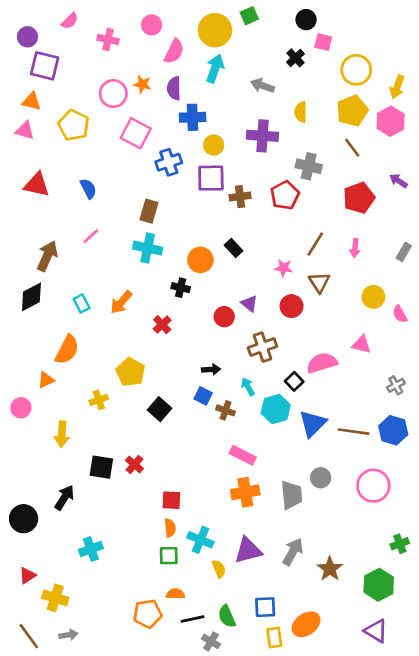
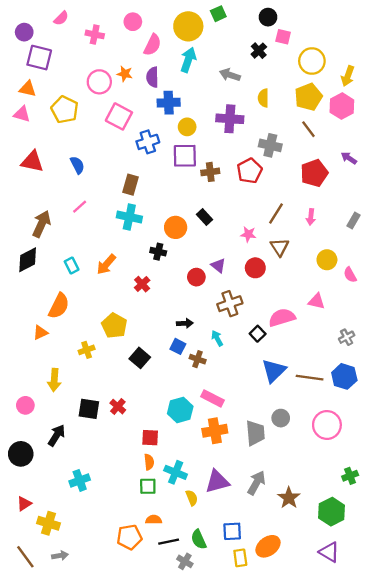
pink circle: (21, 408) -> (25, 405), moved
cyan hexagon: (276, 409) -> (180, 410), moved

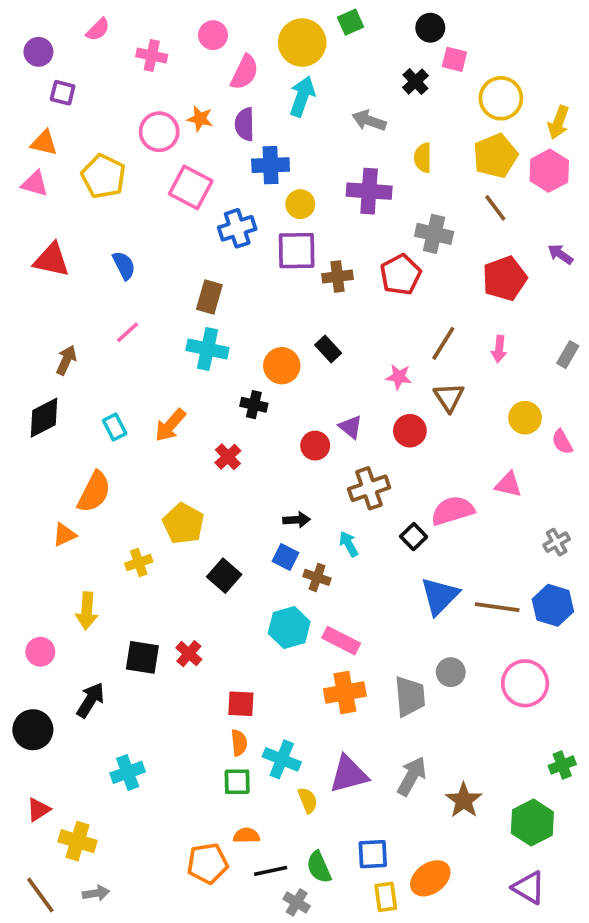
purple square: (39, 58) -> (63, 93), size x0.6
brown arrow: (42, 224) -> (66, 360), size x0.7
cyan hexagon: (180, 410) -> (289, 628), moved

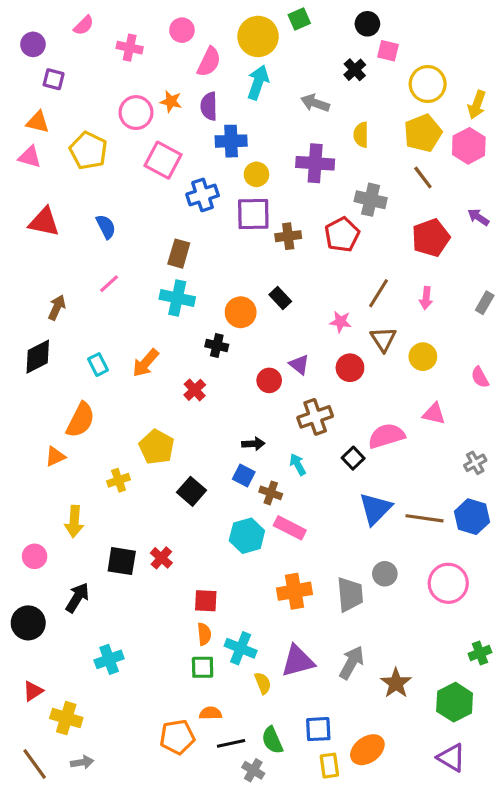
yellow circle: (525, 418) -> (423, 357), moved
pink rectangle: (341, 641) -> (290, 528), moved

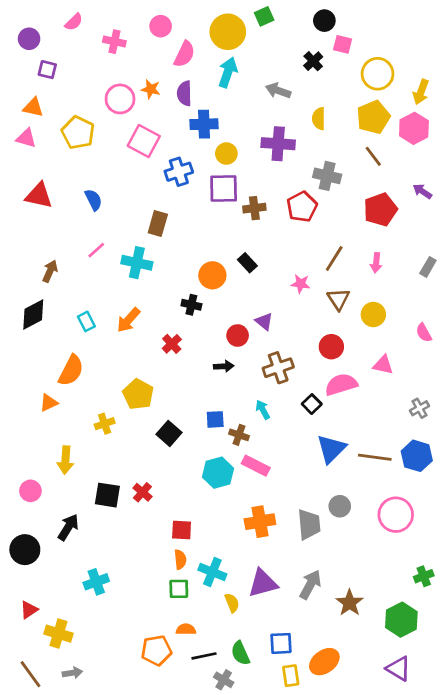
cyan cross: (177, 298) -> (137, 263), moved
red circle: (350, 368) -> (331, 347), moved
black arrow: (253, 444) -> (224, 366), moved
blue square: (244, 476) -> (215, 419), turned -30

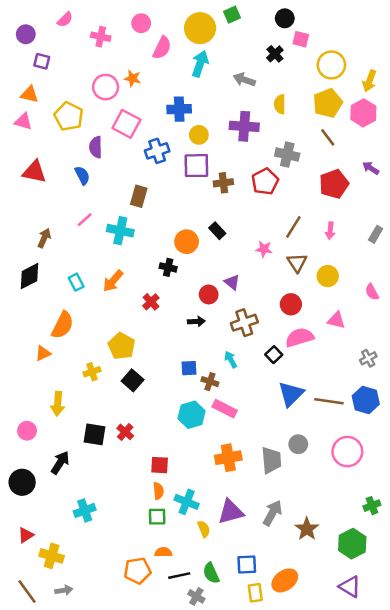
purple semicircle: (184, 93) -> (96, 147), moved
black square: (169, 433) -> (133, 380), moved

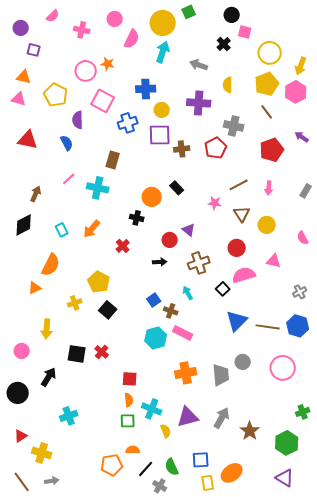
brown line: (293, 227) -> (239, 185), turned 30
blue square: (189, 368) -> (154, 300), turned -32
black line: (179, 576) -> (146, 469), turned -36

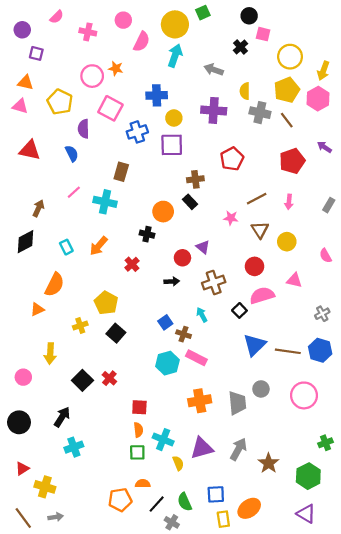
gray cross: (234, 126) -> (260, 113), moved
brown cross: (182, 149) -> (195, 179), moved
black square: (77, 354) -> (82, 380), turned 36
black arrow: (49, 377) -> (62, 417), moved

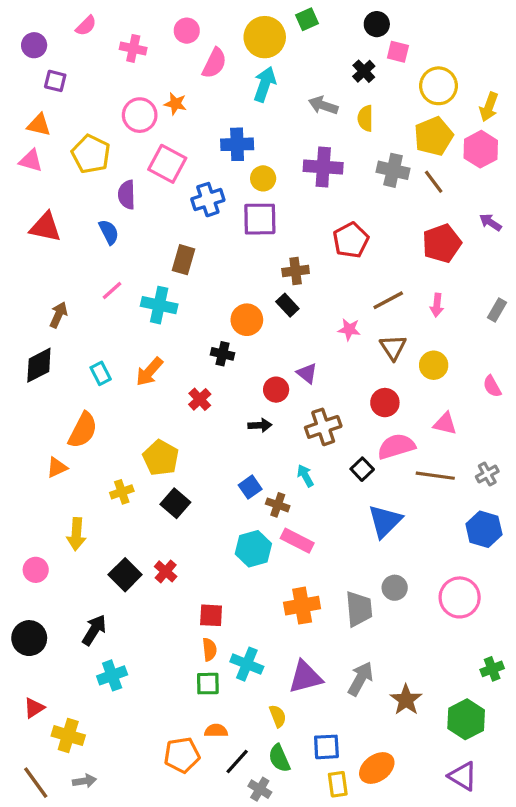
yellow semicircle: (245, 91) -> (365, 118), moved
brown line: (288, 351) -> (435, 476), moved
yellow semicircle: (178, 463) -> (278, 716), moved

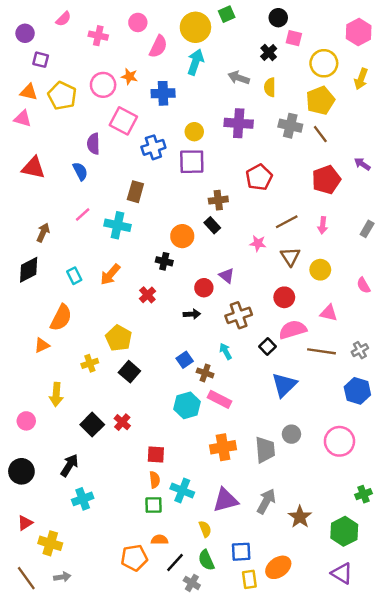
blue cross: (237, 144) -> (163, 93), moved
pink hexagon: (481, 149) -> (359, 32), moved
yellow pentagon: (91, 154) -> (62, 96), moved

